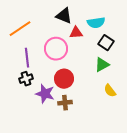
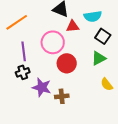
red circle: (64, 79) -> (67, 63), moved

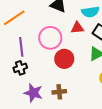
red triangle: (73, 26) -> (77, 28), moved
purple star: (42, 87) -> (33, 93), moved

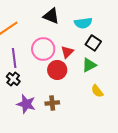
red triangle: (77, 28) -> (67, 52), moved, turned -40
black cross: (20, 68) -> (13, 79), turned -32

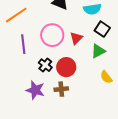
red circle: (57, 70) -> (66, 67), moved
black cross: (13, 79) -> (45, 65), moved

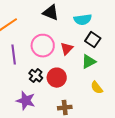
brown cross: (61, 89) -> (65, 108), moved

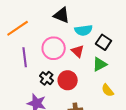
cyan semicircle: (83, 20) -> (84, 30), moved
red triangle: (67, 49) -> (78, 51), turned -32

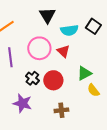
black triangle: (62, 15) -> (47, 15), turned 36
black square: (104, 42) -> (93, 26), moved
green triangle: (100, 64) -> (84, 73), moved

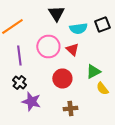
black square: (93, 26) -> (102, 24), turned 35
black cross: (32, 78) -> (19, 82), moved

